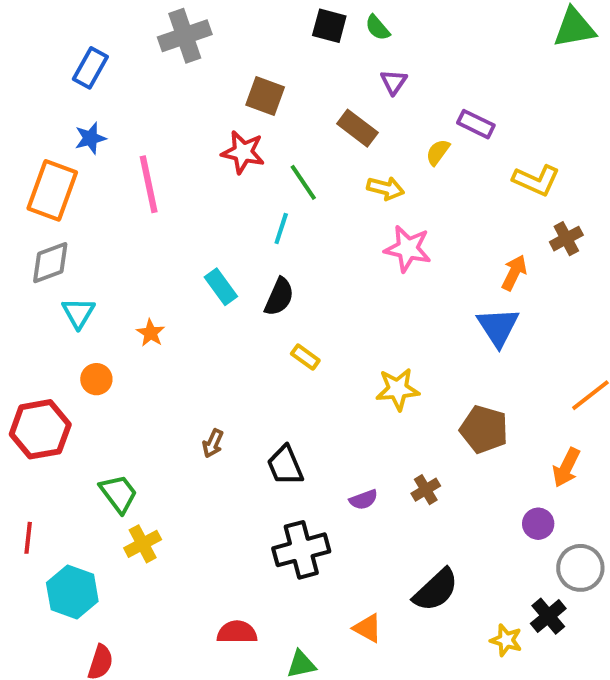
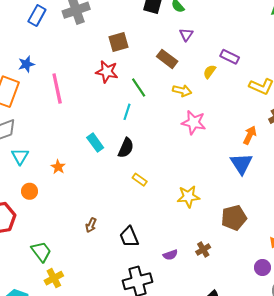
blue rectangle: (90, 68) -> (37, 15), moved
brown square: (265, 96) -> (118, 42), turned -36
brown pentagon: (484, 429) -> (234, 218), turned -30

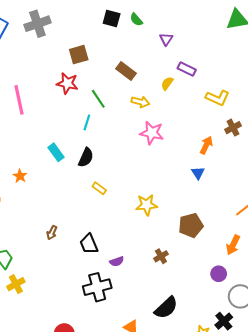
purple triangle: (186, 35) -> (166, 39), moved
blue triangle: (241, 164) -> (198, 173), size x0.6
purple semicircle: (170, 255) -> (117, 261), moved

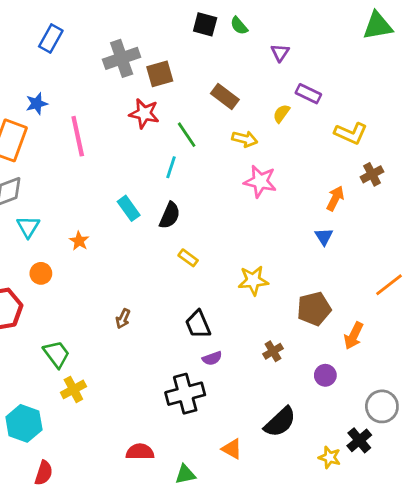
gray cross: (37, 24) -> (122, 58), moved
black trapezoid: (89, 244) -> (198, 324), moved
orange arrow: (233, 245) -> (354, 336), moved
purple circle: (219, 274) -> (325, 375), moved

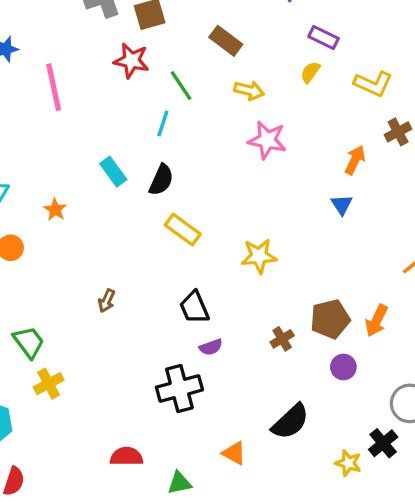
yellow semicircle: (281, 113) -> (310, 72), moved
yellow rectangle: (188, 258) -> (183, 230), size x1.5
brown pentagon: (314, 309) -> (330, 319), moved

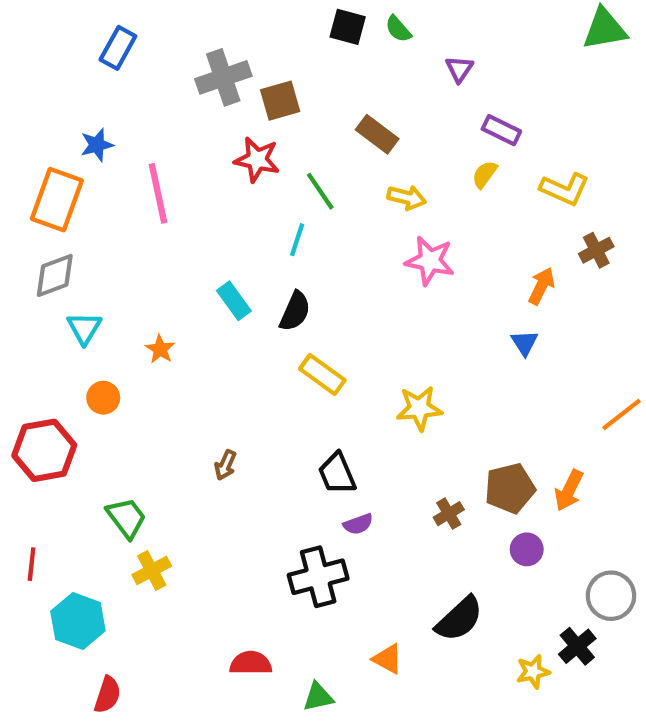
yellow star: (348, 463) -> (533, 672), turned -30

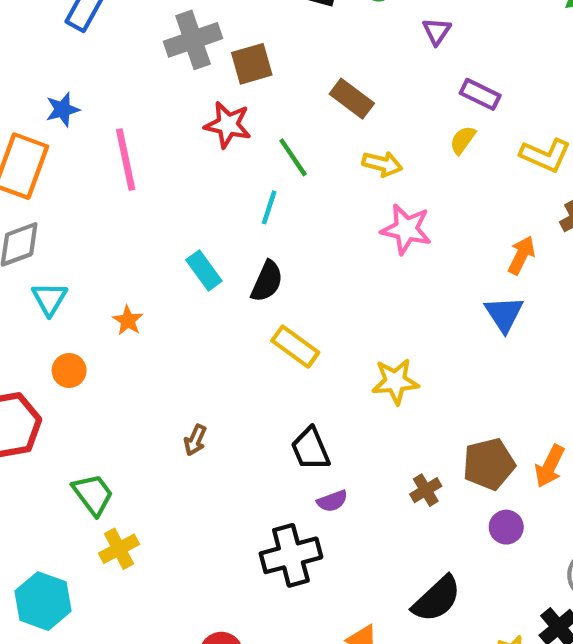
blue triangle: (525, 343) -> (504, 314), size x1.4

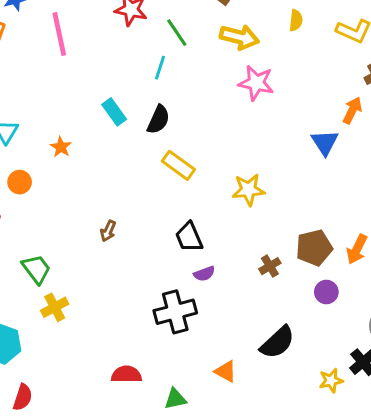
yellow semicircle: (463, 140) -> (296, 20), turned 150
yellow arrow: (382, 164) -> (239, 37), size x1.4
orange arrow: (521, 255) -> (352, 110), moved

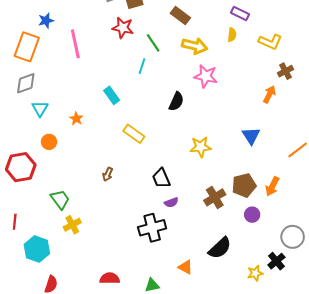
black semicircle: (158, 120) -> (176, 101), moved
blue triangle: (325, 142) -> (251, 136), moved
yellow rectangle: (178, 165) -> (134, 134), moved
brown cross: (270, 266) -> (215, 197), size x1.5
red semicircle: (126, 374) -> (110, 278), moved

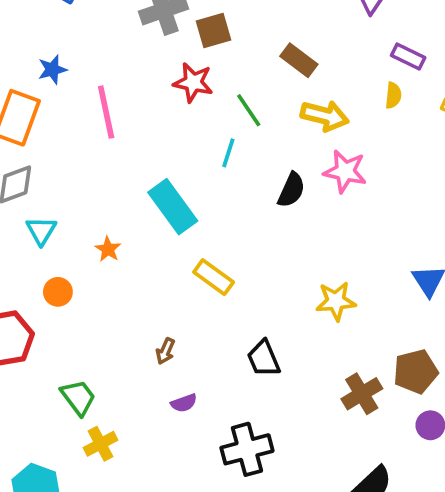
cyan rectangle: (112, 95) -> (173, 207), size x1.6
black semicircle: (176, 101) -> (291, 190), moved
purple semicircle: (171, 202) -> (184, 403), moved

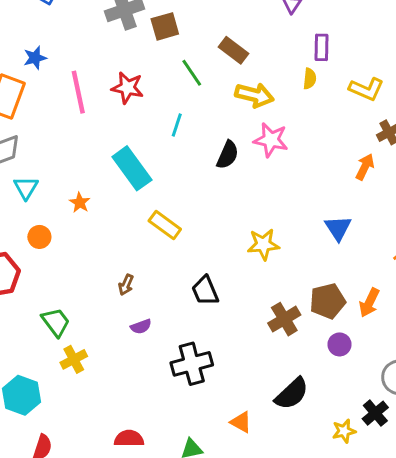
purple rectangle: (408, 57) -> (322, 47), turned 65
red star: (193, 82) -> (128, 88), moved
green line: (249, 110) -> (192, 73), moved

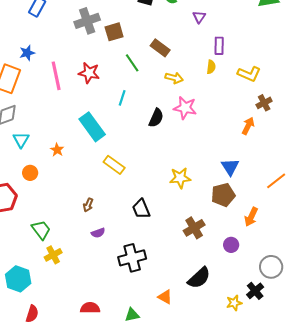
yellow arrow: (254, 95) -> (174, 78), size x0.7
brown pentagon: (328, 301) -> (223, 195), moved

